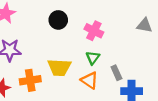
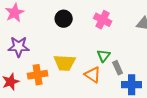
pink cross: (94, 31) -> (103, 20), moved
green triangle: (93, 58) -> (104, 56), moved

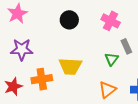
gray rectangle: (118, 68) -> (126, 46), moved
orange triangle: (93, 75) -> (107, 90), moved, turned 48

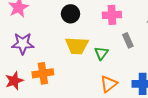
pink cross: (111, 21) -> (112, 15), turned -30
green triangle: (112, 59) -> (101, 53), moved
yellow trapezoid: (70, 66) -> (77, 46), moved

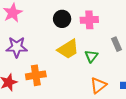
pink cross: (112, 15) -> (89, 20), moved
yellow trapezoid: (77, 46) -> (68, 49), turned -35

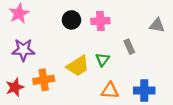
yellow trapezoid: (68, 49) -> (78, 66), moved
orange triangle: (98, 85) -> (110, 91), turned 42

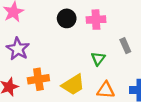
purple star: (23, 50) -> (18, 49), turned 30
yellow trapezoid: (78, 66) -> (73, 85), moved

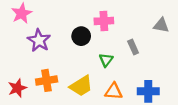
black circle: (67, 18) -> (81, 36), moved
purple star: (18, 49) -> (39, 40), moved

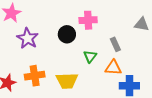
yellow trapezoid: (81, 86) -> (67, 81), turned 30
orange triangle: (114, 91) -> (113, 68), moved

